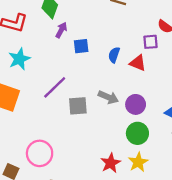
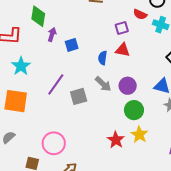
purple square: (151, 42) -> (122, 28), moved
blue semicircle: (114, 55) -> (103, 58), moved
gray arrow: (108, 97) -> (103, 84), turned 30

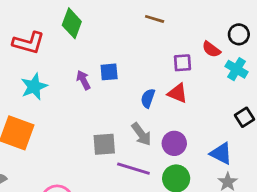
purple arrow: (52, 35) -> (83, 80), moved, turned -56
purple line: (56, 84) -> (133, 169), moved, turned 60

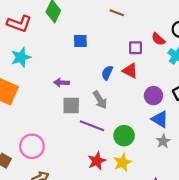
blue square: (109, 72) -> (80, 41), moved
purple arrow: (83, 80) -> (62, 83), moved, turned -64
purple circle: (174, 143) -> (153, 96), moved

